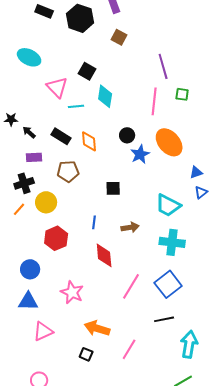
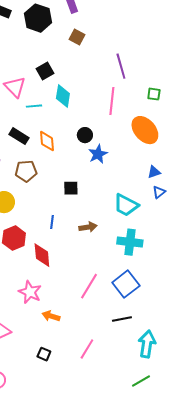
black square: (87, 71) -> (45, 71), turned 30
green square: (182, 94) -> (154, 94), moved
orange ellipse: (169, 142) -> (145, 130), moved
red diamond: (104, 255) -> (42, 255), moved
orange arrow: (97, 328) -> (51, 316), moved, size x0.7

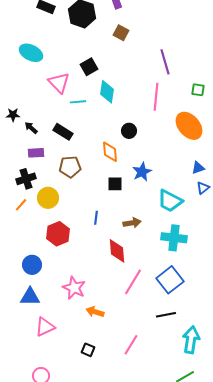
orange diamond: (47, 141) -> (110, 152), moved
blue star: (98, 154) -> (142, 172), moved
red diamond: (42, 255) -> (117, 251), moved

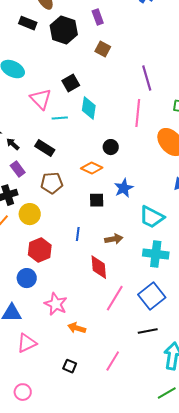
orange diamond: (110, 152) -> (92, 168), turned -60
purple rectangle: (36, 153) -> (18, 169), turned 56
blue circle: (32, 265) -> (27, 278), moved

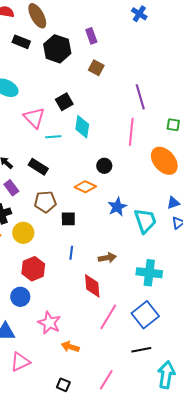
black square: (97, 200) -> (68, 219), moved
cyan trapezoid: (152, 217) -> (145, 221), moved, turned -136

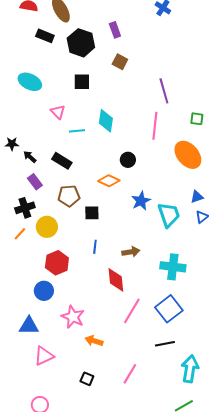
black square: (64, 102) -> (82, 82), moved, turned 30
pink triangle: (34, 118) -> (58, 112), size x0.7

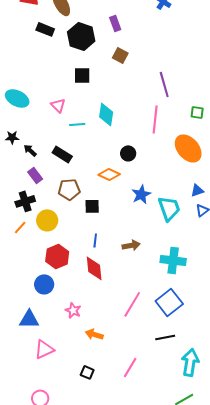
cyan ellipse: (30, 82) -> (17, 98), moved
red diamond: (116, 280) -> (94, 268), moved
pink star: (73, 317) -> (73, 310), size x0.7

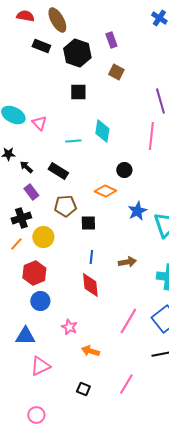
pink triangle: (58, 105) -> (39, 123), moved
red hexagon: (57, 256) -> (34, 273), moved

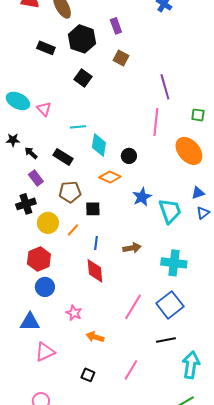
black rectangle: (41, 46) -> (46, 48), moved
black square: (78, 92) -> (83, 78), turned 36
cyan diamond: (102, 131) -> (99, 145), moved
orange line: (16, 244) -> (73, 230), moved

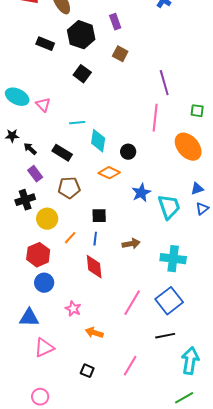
black square: (93, 209) -> (99, 216), moved
orange line: (73, 230) -> (70, 238), moved

